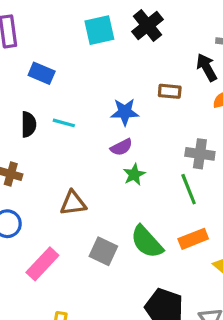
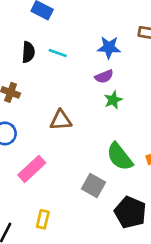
gray square: (103, 251) -> (93, 185), moved

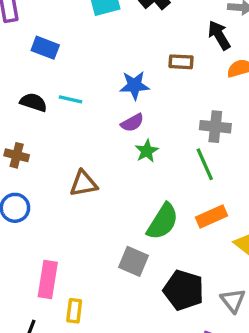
black semicircle: (28, 52) -> (33, 102), turned -70
green semicircle: (120, 157) -> (163, 221), turned -104
pink rectangle: (32, 169) -> (48, 279), moved, turned -32

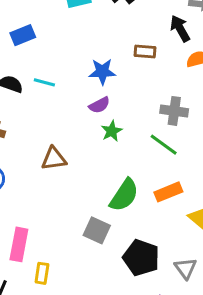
blue rectangle: (45, 48) -> (23, 35), turned -45
green line: (205, 164) -> (164, 145), turned -32

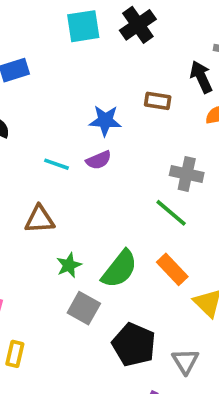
cyan line: (44, 82) -> (56, 164), moved
green star: (112, 131) -> (69, 265), moved
orange rectangle: (168, 192) -> (172, 269), turned 64

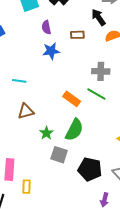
purple semicircle: (99, 160) -> (46, 27), moved, turned 112
cyan line: (56, 164) -> (19, 81), moved
orange rectangle: (172, 269) -> (72, 99), moved

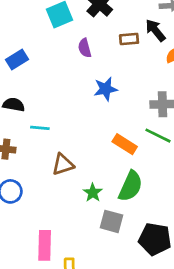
brown rectangle: (77, 35) -> (129, 39), moved
blue star: (51, 51) -> (106, 89), moved
cyan line: (19, 81) -> (40, 128), moved

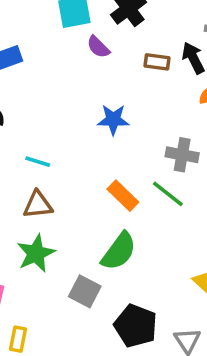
purple semicircle: (85, 48) -> (98, 47), moved, turned -42
cyan line: (40, 128) -> (38, 162), moved
green star: (93, 193) -> (36, 253), moved, size x1.5

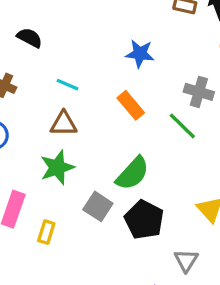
orange rectangle: (123, 196) -> (131, 105), moved
black pentagon: (136, 326) -> (144, 220), moved
yellow rectangle: (18, 339) -> (46, 232), moved

